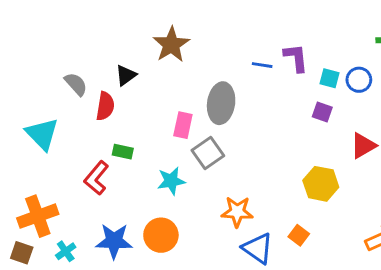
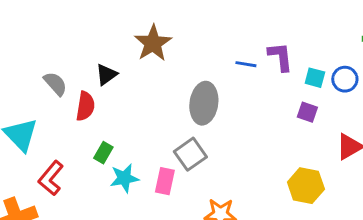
pink rectangle: (183, 125) -> (165, 181), moved
green rectangle: (123, 152) -> (103, 153), turned -72
red L-shape: (96, 178) -> (51, 178), moved
cyan star: (171, 181) -> (124, 178), moved

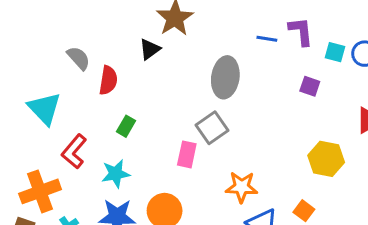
black triangle: (106, 75) -> (150, 49), moved
purple square: (307, 112) -> (310, 86), moved
cyan star: (124, 178) -> (116, 174), moved

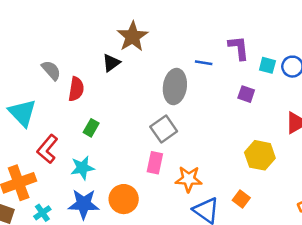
blue line: (267, 39) -> (204, 63), moved
pink rectangle: (187, 154) -> (155, 163), moved

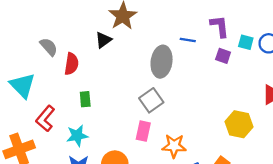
purple square: (246, 94) -> (223, 56), moved
green rectangle: (91, 128) -> (85, 99), turned -35

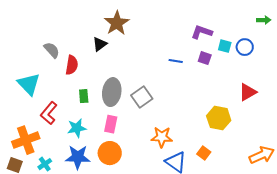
purple L-shape: (220, 26) -> (202, 32), turned -65
blue line: (188, 40) -> (176, 61), moved
gray ellipse: (162, 62) -> (112, 92), moved
pink rectangle: (143, 131) -> (111, 124), moved

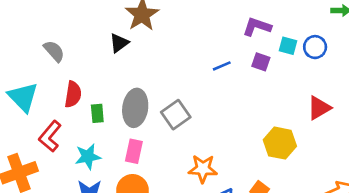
blue line: (176, 61) -> (222, 66), turned -32
red semicircle: (72, 65) -> (73, 94), moved

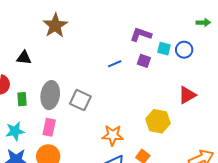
black triangle: (119, 43) -> (24, 58), moved, turned 42
gray square: (176, 115) -> (80, 100), turned -30
orange star: (203, 169) -> (113, 135), moved

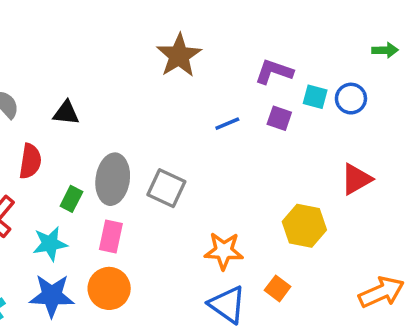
brown star: (55, 26) -> (179, 56), moved
green rectangle: (22, 99) -> (71, 199), moved, turned 32

